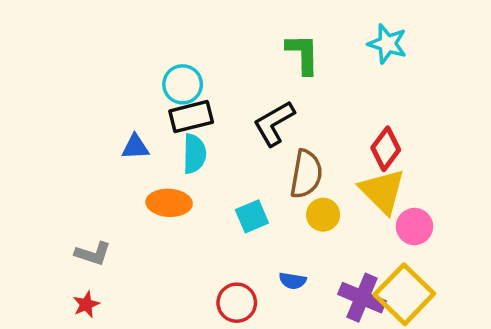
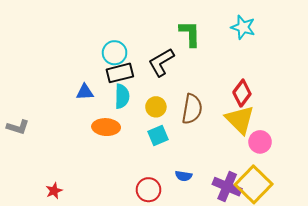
black L-shape: (274, 123) -> (161, 62), moved
yellow circle: (323, 215) -> (156, 107), moved
gray L-shape: (93, 254) -> (18, 127), moved

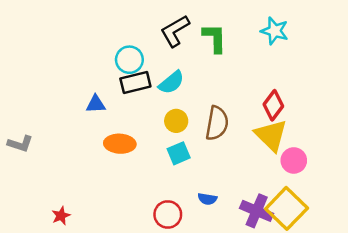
black L-shape: (161, 62) -> (175, 31), moved
cyan semicircle: (122, 96) -> (171, 82), moved, turned 50

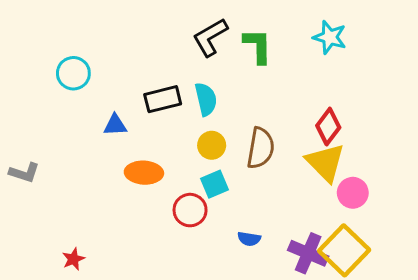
cyan circle: (129, 60) -> (73, 73), moved
cyan semicircle: (171, 82) -> (206, 99), turned -64
red circle: (168, 214) -> (190, 210), moved

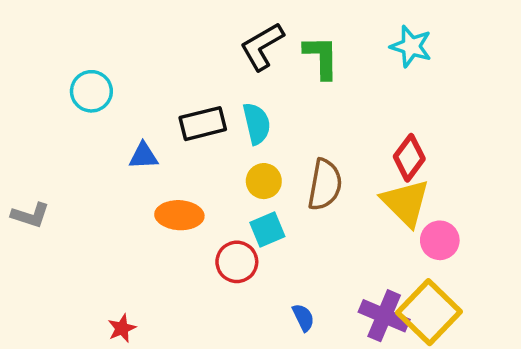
blue semicircle: (249, 239) -> (303, 318), moved, turned -125
red star: (73, 259) -> (122, 328), moved

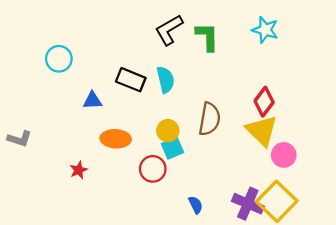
black rectangle: (203, 124) -> (131, 80), turned 36
yellow circle: (264, 181) -> (168, 131), moved
red star: (122, 328) -> (79, 170), moved

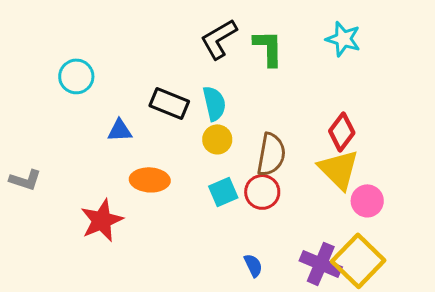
yellow circle: (168, 131) -> (217, 139), moved
red circle: (153, 169) -> (262, 192), moved
red star: (79, 170) -> (102, 220), size x1.8

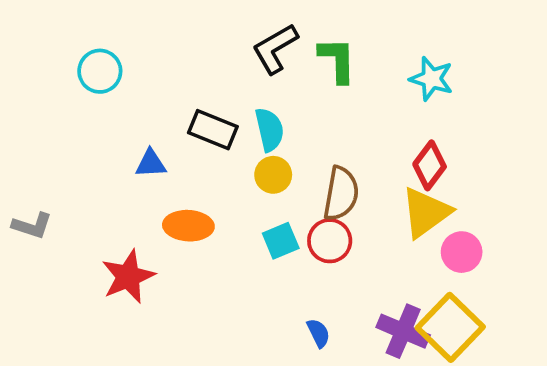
cyan star: (343, 39) -> (431, 79), moved
cyan circle: (76, 76) -> (100, 71), moved
yellow triangle: (339, 169) -> (426, 212), turned 39

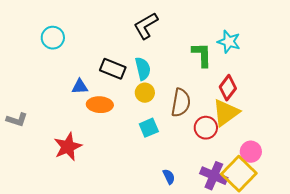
green L-shape: (337, 60) -> (202, 55), moved
orange ellipse: (188, 226) -> (100, 105), moved
red circle: (330, 241) -> (206, 128), moved
pink circle: (462, 252) -> (251, 152), moved

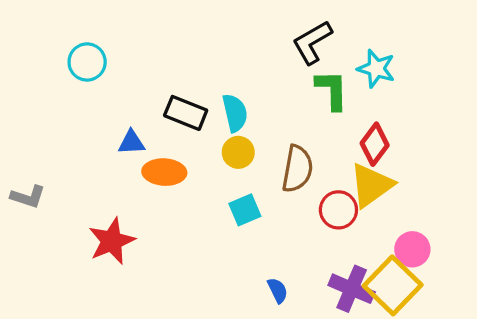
black L-shape: (146, 26) -> (312, 42), moved

